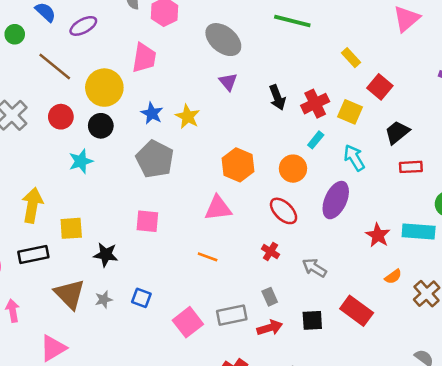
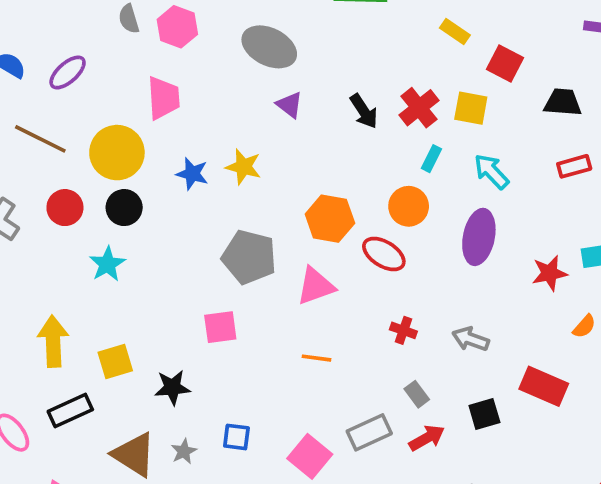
black trapezoid: (397, 132) -> (563, 102), moved, turned 56
gray pentagon: (155, 159) -> (249, 257), moved
red ellipse: (284, 211) -> (384, 254), moved
red star: (378, 235) -> (550, 273), turned -30

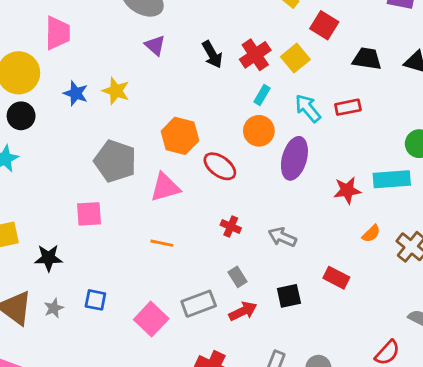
yellow square: (471, 108) -> (295, 58), turned 36
red rectangle: (574, 166) -> (348, 107), moved
orange circle: (409, 206) -> (259, 131), moved
red rectangle: (544, 386) -> (336, 278), size x0.7

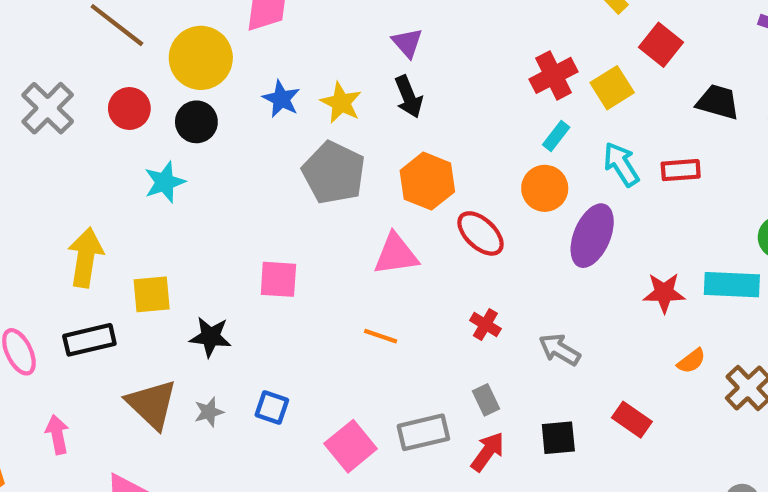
black arrow: (212, 54) -> (409, 97), moved
gray pentagon: (115, 161) -> (334, 173), moved
red arrow: (243, 311) -> (488, 452), turned -36

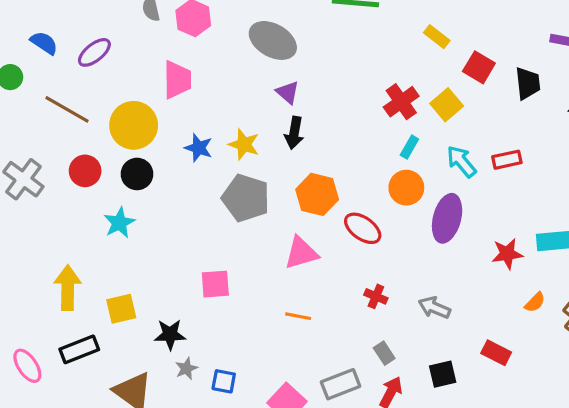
black arrow: (409, 97) -> (294, 133), turned 40
black trapezoid: (718, 102) -> (528, 83), moved, turned 76
gray star: (209, 412) -> (186, 368), moved

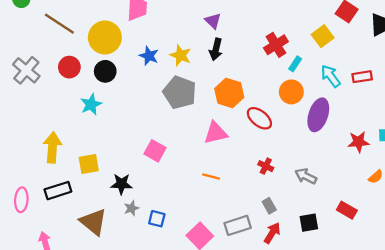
red cross: (401, 102) -> (276, 45), moved
pink square: (215, 284) -> (155, 151), turned 30
pink ellipse: (27, 366) -> (21, 200), turned 35

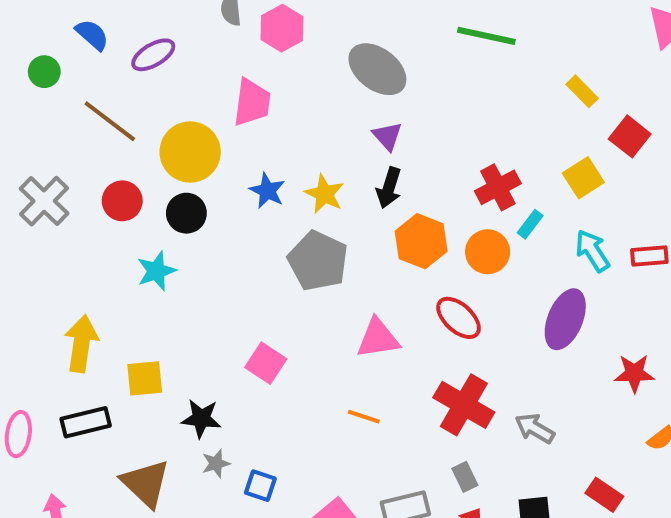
orange circle: (291, 92) -> (488, 252), moved
orange hexagon: (229, 93) -> (421, 241), moved
red cross: (266, 166) -> (464, 405), size x2.0

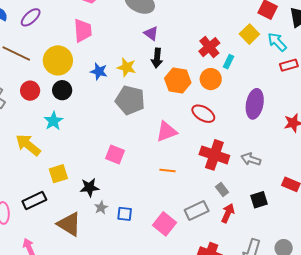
cyan arrow: (592, 251) -> (277, 42), moved
yellow arrow: (81, 344) -> (28, 145), moved, turned -48

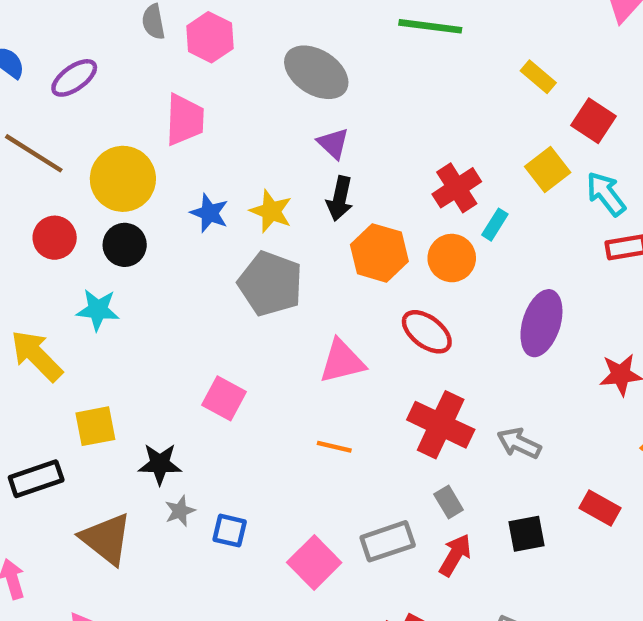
cyan star: (53, 121) -> (98, 310), turned 30

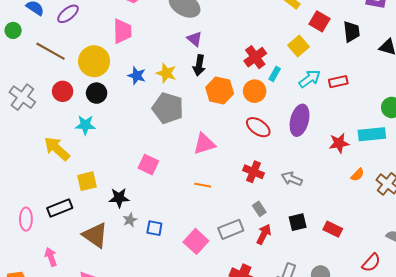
cyan arrow: (606, 194) -> (310, 79), moved, turned 95
red ellipse: (427, 332) -> (258, 127), moved
red cross: (441, 425) -> (253, 172), size x0.7
red rectangle: (600, 508) -> (333, 229), moved

